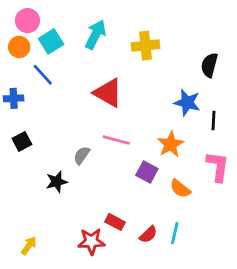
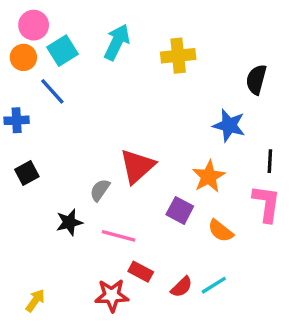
red triangle: (108, 93) -> (137, 166), moved, turned 48
black line: (214, 121) -> (270, 161), moved
pink line: (116, 140) -> (119, 236), moved
cyan line: (175, 233) -> (214, 285), turned 45

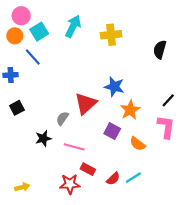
blue star: (229, 125) -> (114, 87), moved
black line: (270, 161) -> (168, 100), turned 40
yellow arrow: (35, 300) -> (22, 187), turned 40

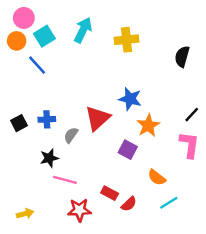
blue cross: (11, 75) -> (47, 119), moved
orange semicircle: (138, 144) -> (157, 177), moved
pink line: (74, 147) -> (65, 180), moved
red rectangle: (88, 169) -> (110, 193), moved
cyan line: (133, 178) -> (169, 203), moved

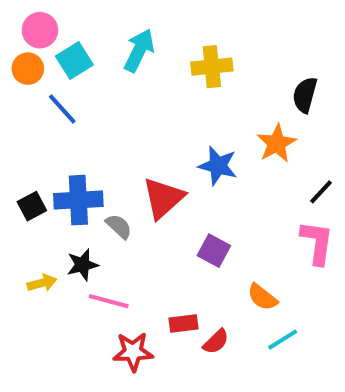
blue cross: (47, 119) -> (78, 200), size x1.6
orange star: (148, 125) -> (277, 143), moved
gray semicircle: (71, 135) -> (119, 226), turned 98
red rectangle: (110, 193) -> (184, 323), turned -35
yellow arrow: (25, 214) -> (42, 283), moved

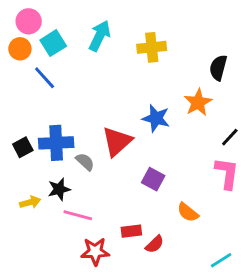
cyan line: (283, 340) -> (221, 260), moved

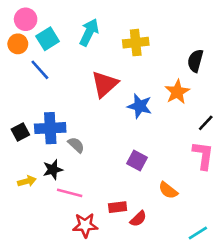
red triangle: (117, 141) -> (105, 84), moved

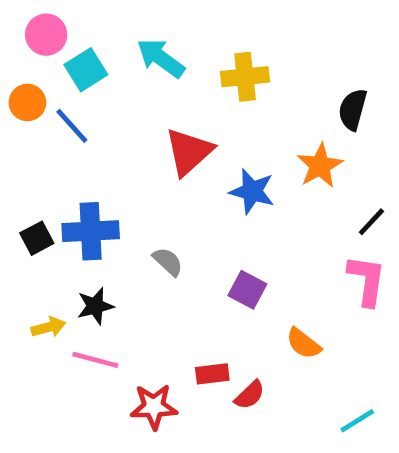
cyan arrow: (89, 32) -> (161, 58), turned -80
orange circle: (18, 44) -> (27, 102), moved
gray semicircle: (76, 145) -> (168, 262), moved
pink line: (70, 193) -> (95, 360), moved

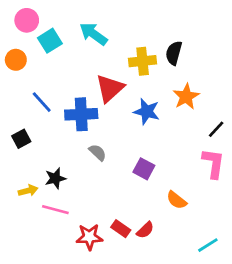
yellow cross: (245, 77) -> (143, 61), moved
black semicircle: (353, 110) -> (174, 53), moved
blue line: (72, 126) -> (42, 102), moved
blue cross: (91, 231) -> (81, 114), moved
red rectangle: (212, 374) -> (121, 229), moved, turned 42

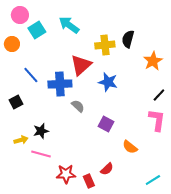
orange star: (186, 97) -> (153, 61), moved
gray semicircle: (98, 152) -> (78, 106), moved
red rectangle: (121, 229) -> (89, 181), moved, turned 32

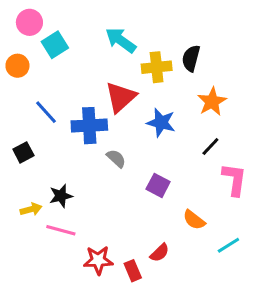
cyan arrow: (69, 25) -> (121, 40), moved
orange star: (153, 61) -> (212, 102), moved
black line: (159, 95) -> (210, 146), moved
cyan line: (153, 180) -> (228, 245), moved

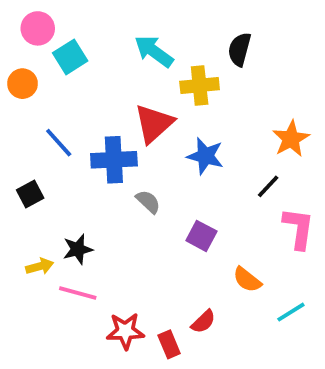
black semicircle: (191, 58) -> (240, 49), moved
orange star: (212, 102) -> (291, 139), moved

